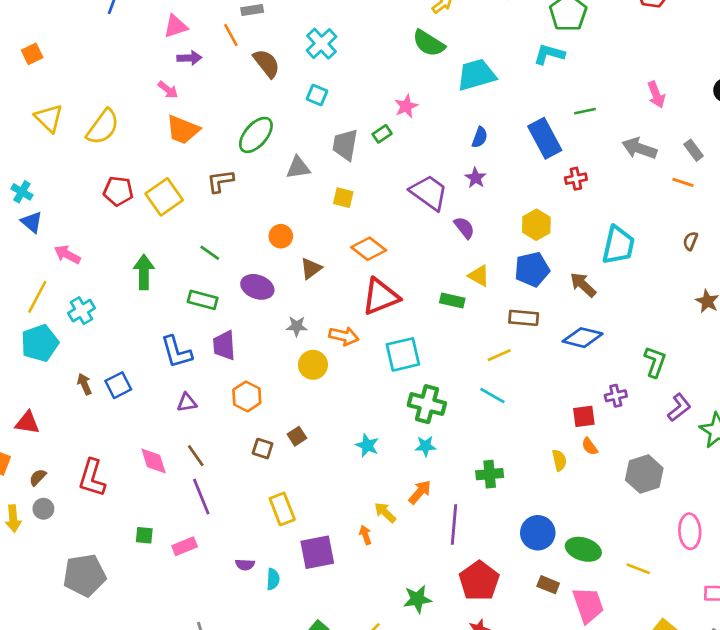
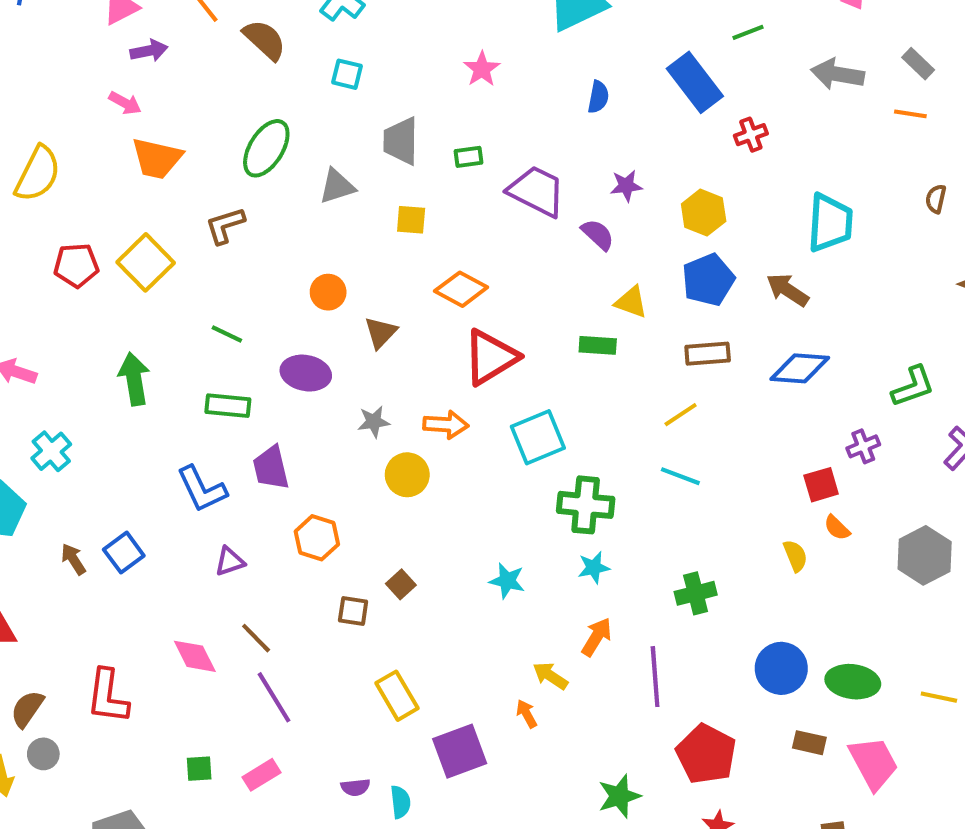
green rectangle: (382, 134) -> (469, 157), moved, turned 36
purple star: (476, 178) -> (626, 186), moved, turned -30
green L-shape: (655, 362) -> (913, 387), turned 60
brown semicircle: (38, 477) -> (27, 709), size x1.4

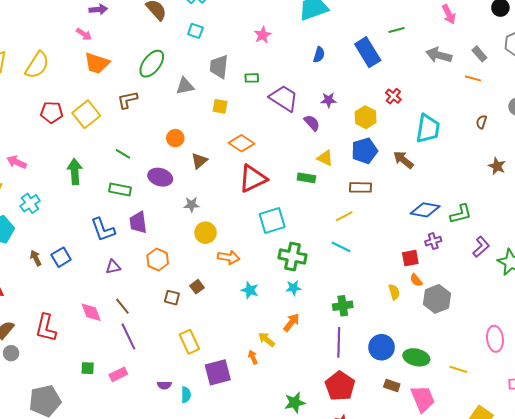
red cross: (751, 135) -> (393, 96), moved, turned -35
blue diamond: (800, 368) -> (425, 210), moved
orange arrow: (446, 425) -> (229, 257), moved
gray hexagon: (925, 555) -> (437, 299), moved
purple line: (655, 677) -> (339, 342), moved

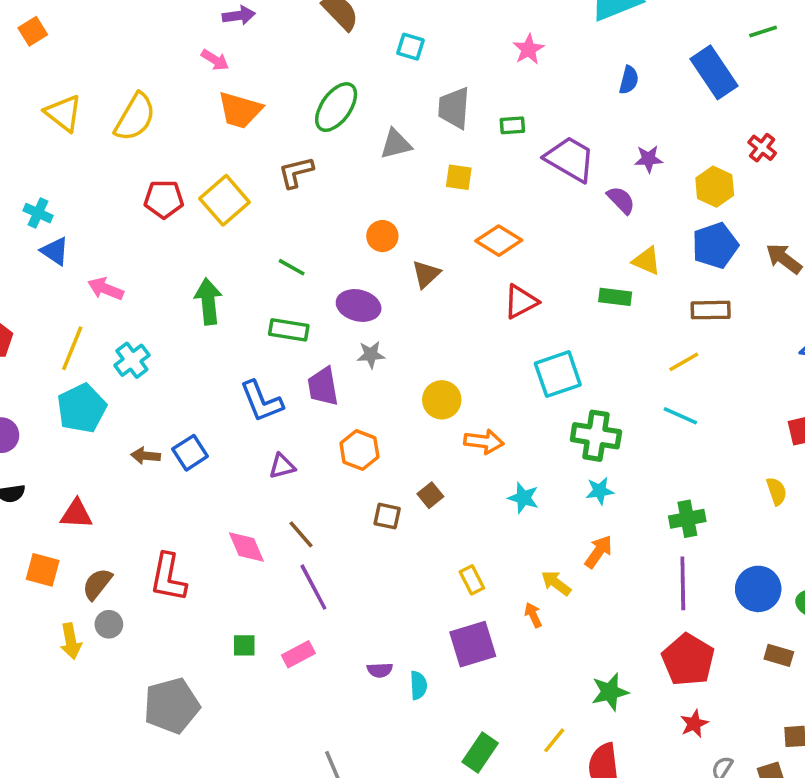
red triangle: (253, 178) -> (521, 302), size x0.7
gray star: (191, 205) -> (371, 355), moved
brown arrow: (36, 258) -> (146, 456), turned -56
yellow rectangle: (189, 342) -> (472, 580), moved, size x0.7

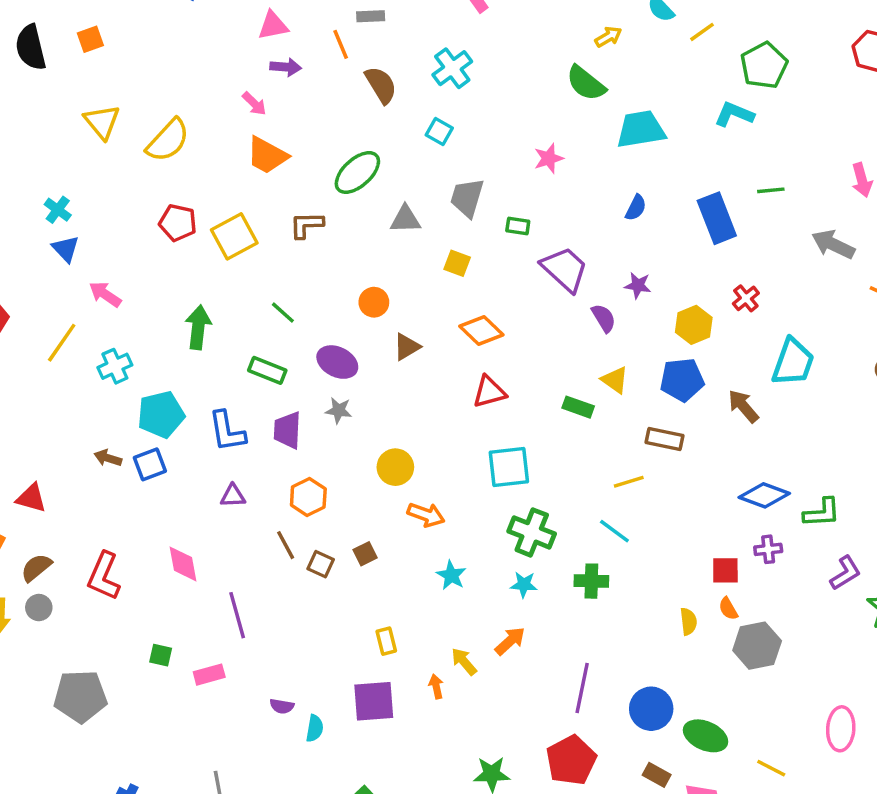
cyan pentagon: (82, 408) -> (161, 414), moved
green cross: (687, 519) -> (591, 581), moved
brown line: (301, 534) -> (286, 545), moved

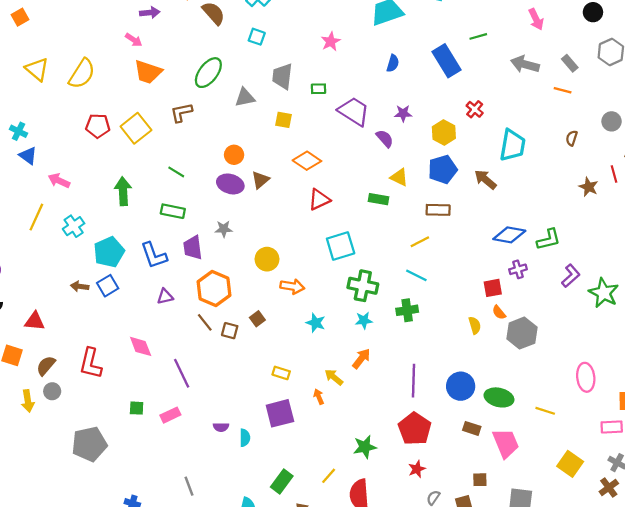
purple ellipse: (337, 362) -> (230, 184), moved
orange hexagon: (308, 497) -> (214, 289), size x1.4
yellow rectangle: (386, 641) -> (281, 373), turned -48

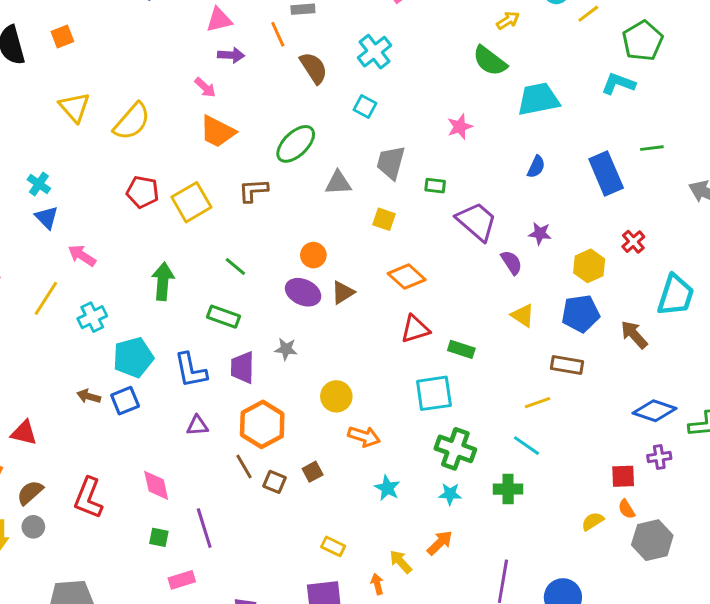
green rectangle: (378, 199) -> (461, 349), moved
yellow semicircle: (475, 325) -> (593, 521), turned -114
green square: (137, 408) -> (159, 537), moved

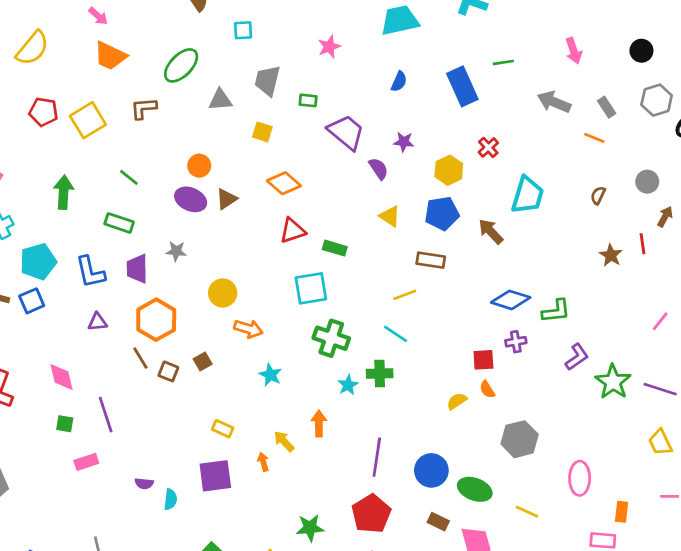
cyan square: (365, 106) -> (243, 30), turned -30
cyan star: (450, 494) -> (348, 385), moved, turned -30
gray hexagon: (652, 540) -> (520, 439), moved
orange arrow: (440, 543) -> (319, 423), turned -45

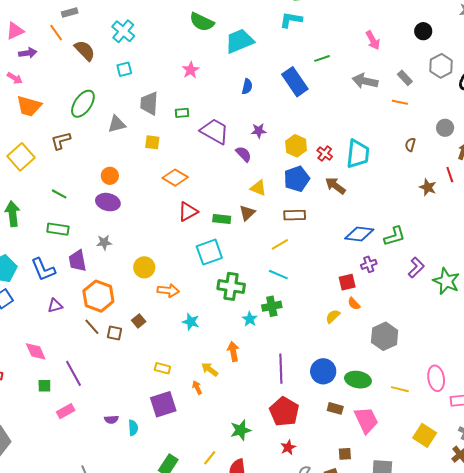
red cross: (488, 147) -> (325, 153), moved
brown triangle: (227, 199) -> (247, 213), moved
pink ellipse: (580, 478) -> (436, 378), moved

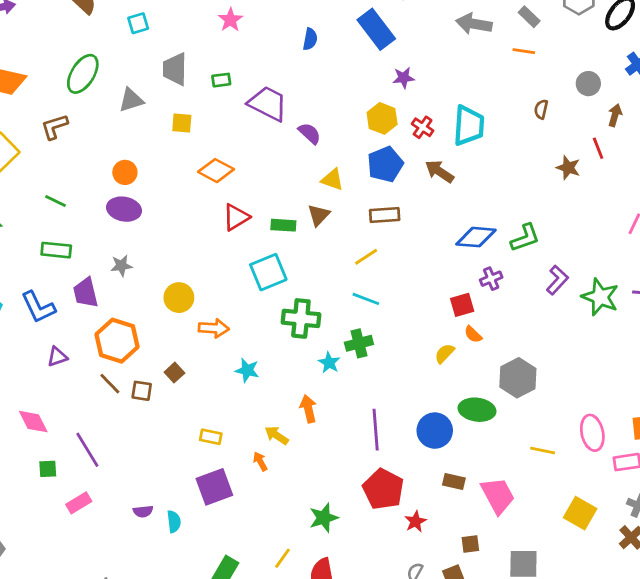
purple star: (259, 131) -> (404, 78), moved
green ellipse: (358, 380) -> (477, 410), moved
red star: (288, 447) -> (415, 522), moved

